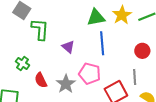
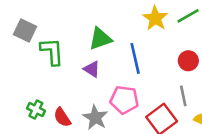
green triangle: (96, 17) -> (100, 39), moved
green cross: (22, 63) -> (36, 109), moved

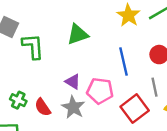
blue line: (135, 58) -> (123, 61), moved
purple triangle: (92, 69) -> (73, 82), moved

